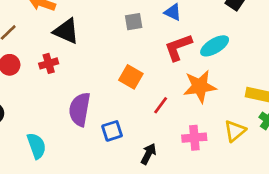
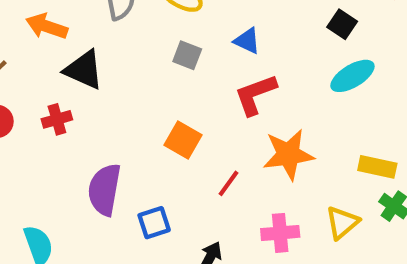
gray square: (134, 22) -> (187, 55), turned 30
cyan ellipse: (215, 46) -> (352, 76), moved

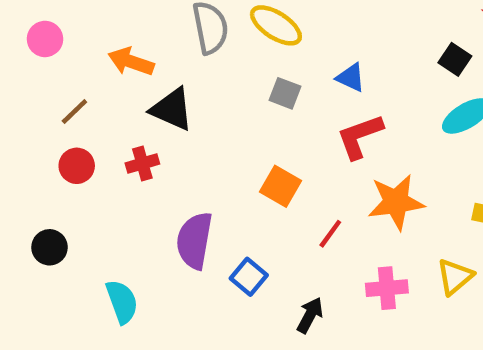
blue square: (154, 223) -> (249, 277), turned -32

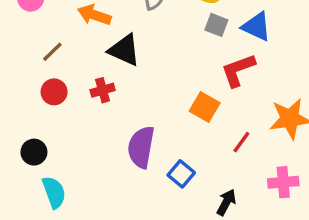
blue triangle: (351, 77) -> (256, 27), size x1.4
gray square: (285, 93) -> (216, 25), moved
red L-shape: (360, 136) -> (238, 70), moved
cyan semicircle: (122, 302) -> (54, 192), moved

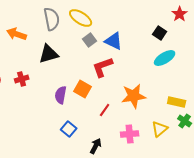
gray square: (216, 25) -> (90, 40), turned 32
black triangle: (124, 50) -> (49, 54), moved, turned -40
purple semicircle: (141, 147) -> (61, 95), moved, size x0.7

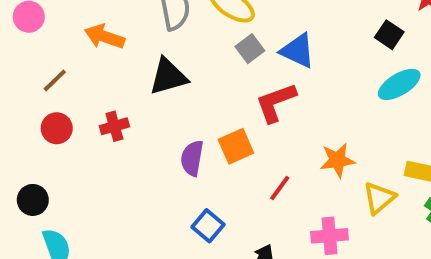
orange square: (83, 89) -> (236, 146), turned 36
orange star: (134, 96) -> (337, 160), size x0.7
yellow triangle: (160, 129) -> (379, 198), moved

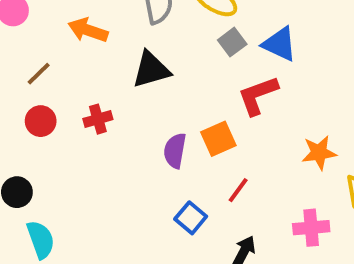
red line: (280, 188) -> (238, 190), moved

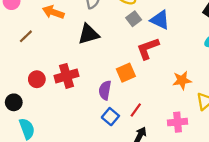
red cross: (98, 119) -> (67, 76), moved, size x1.5
red circle: (41, 121) -> (37, 79), moved
purple semicircle: (175, 151) -> (105, 90), moved
red line: (238, 190) -> (136, 110), moved

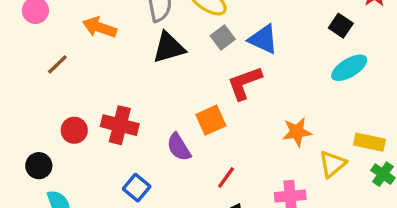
black triangle: (88, 34) -> (169, 48), moved
red cross: (67, 76) -> (120, 125), turned 30
purple semicircle: (105, 90) -> (179, 147), turned -42
blue square: (110, 117) -> (137, 188), moved

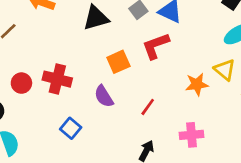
orange square: (211, 120) -> (118, 62), moved
yellow triangle: (332, 164) -> (225, 70), moved, turned -40
red line: (226, 177) -> (148, 107), moved

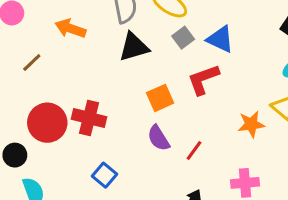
red circle: (21, 83) -> (47, 123), size x1.6
purple semicircle: (104, 96) -> (159, 138), moved

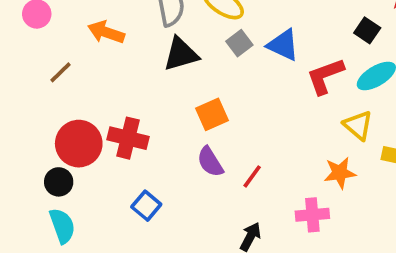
red L-shape: (203, 79) -> (325, 76), moved
orange star: (251, 124) -> (340, 173), moved
black circle: (15, 155) -> (59, 182), moved

